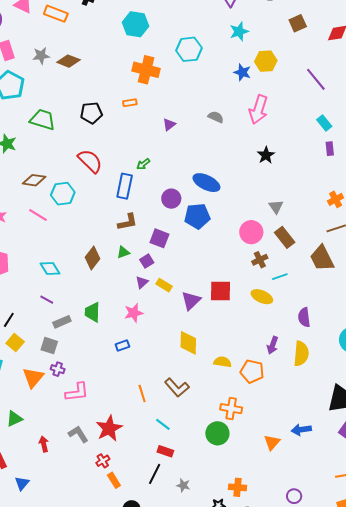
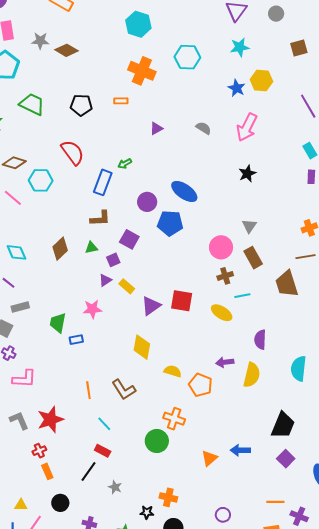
green trapezoid: (92, 312) -> (58, 323), moved
purple arrow: (273, 345) -> (225, 362), turned 54

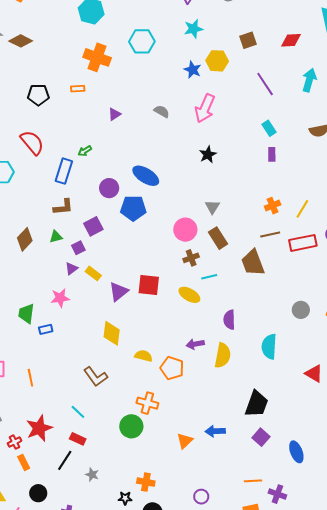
brown square: (299, 48) -> (248, 40), moved
purple square: (129, 239) -> (93, 226), turned 36
orange line: (88, 390) -> (30, 378), moved
red star: (50, 420) -> (39, 428), moved

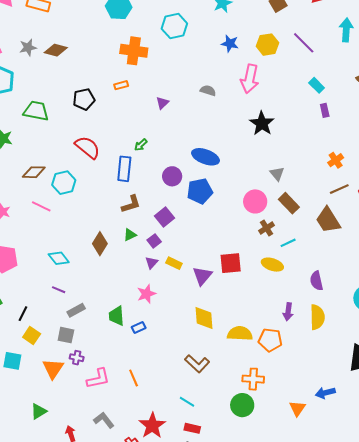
yellow hexagon: (217, 61) -> (268, 45), moved
black star: (208, 155) -> (262, 123), size x1.4
purple arrow: (195, 344) -> (288, 312), turned -60
yellow semicircle: (144, 356) -> (240, 334), size x1.4

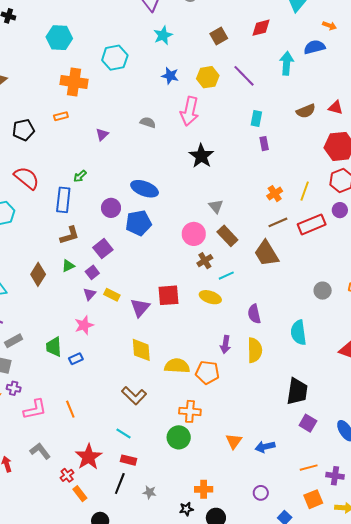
cyan rectangle: (317, 85) -> (256, 118), turned 56
blue arrow: (325, 393) -> (265, 447), moved

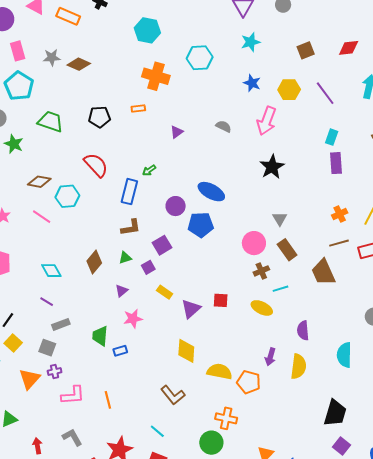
purple rectangle: (264, 144) -> (336, 163), size x1.5
purple triangle: (89, 294) -> (122, 291), moved
red square: (169, 295) -> (221, 300), size x0.7
purple cross: (14, 388) -> (55, 372), turned -32

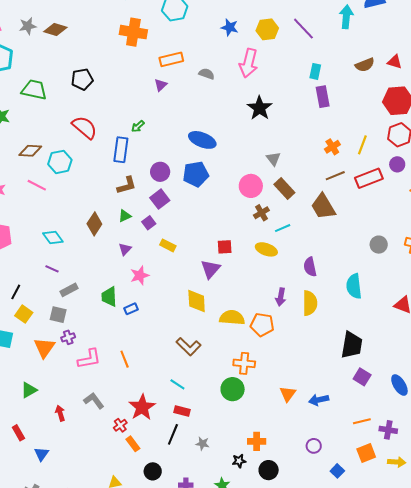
orange rectangle: (138, 108) -> (171, 59), moved, size x1.6
purple circle: (176, 206) -> (160, 172), moved
purple triangle: (191, 309) -> (210, 269), moved

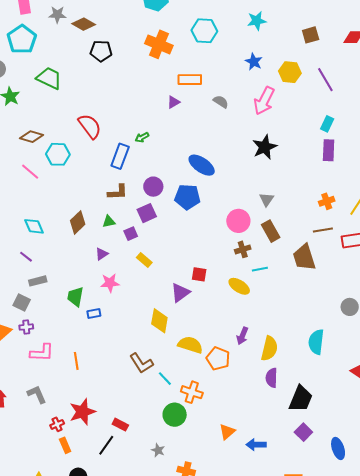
black pentagon: (82, 79) -> (101, 51), moved
purple semicircle: (310, 267) -> (272, 378), moved
cyan line: (177, 384) -> (165, 379), moved
gray star: (202, 444) -> (158, 450), moved

